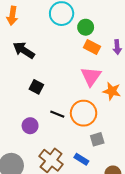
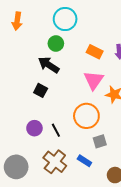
green circle: (86, 27) -> (56, 43), moved
black arrow: (24, 50) -> (49, 65), moved
black line: (57, 114) -> (56, 130), moved, turned 40

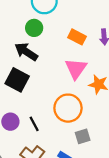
black square: (41, 90) -> (17, 80), size x1.5

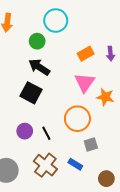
green circle: (34, 28) -> (37, 41), moved
orange rectangle: (77, 37) -> (86, 54), turned -56

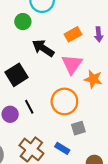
black arrow: (39, 67) -> (43, 48), moved
black square: (31, 93) -> (16, 75), turned 30
black line: (46, 133) -> (29, 107), moved

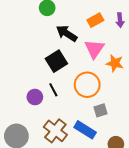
black square: (16, 75) -> (56, 61), moved
blue rectangle: (62, 148) -> (85, 130), size x1.5

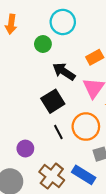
black line: (53, 90) -> (58, 132), moved
purple circle: (35, 97) -> (25, 149), moved

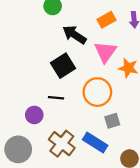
black line: (58, 132) -> (56, 98), moved, turned -56

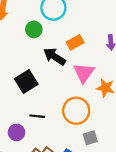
orange rectangle: (107, 20) -> (75, 42), moved
black square: (63, 66) -> (26, 81), moved

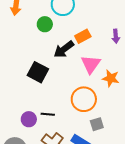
black arrow: (54, 57) -> (64, 49), turned -70
black square: (26, 81) -> (38, 72), turned -30
black line: (37, 116) -> (48, 114), moved

